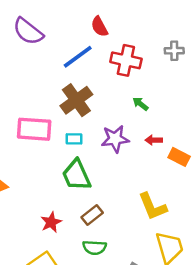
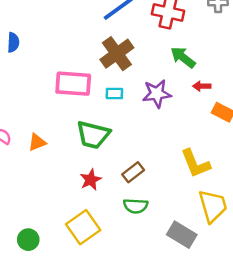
green arrow: (140, 104) -> (183, 57), size x1.5
red arrow: (154, 140) -> (202, 86), moved
green trapezoid: (76, 175) -> (93, 135), moved, turned -52

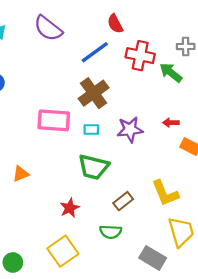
green arrow: (183, 57) -> (171, 73), moved
green trapezoid: (93, 135) -> (94, 167), moved
brown rectangle: (133, 172) -> (123, 201), moved

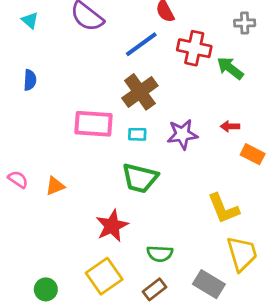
gray cross: (186, 46) -> (245, 23), moved
brown rectangle: (123, 201) -> (154, 289), moved
red star: (70, 208) -> (112, 226), size x1.4

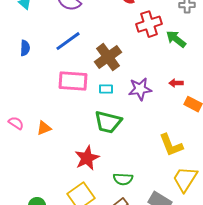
blue line: (141, 44) -> (68, 41), moved
red cross: (194, 48) -> (149, 24), turned -30
yellow trapezoid: (242, 254) -> (185, 179), turned -132

